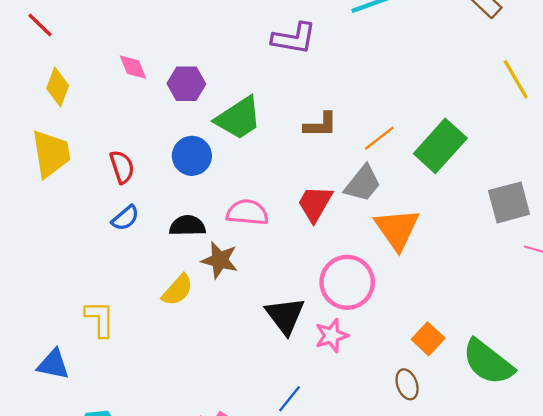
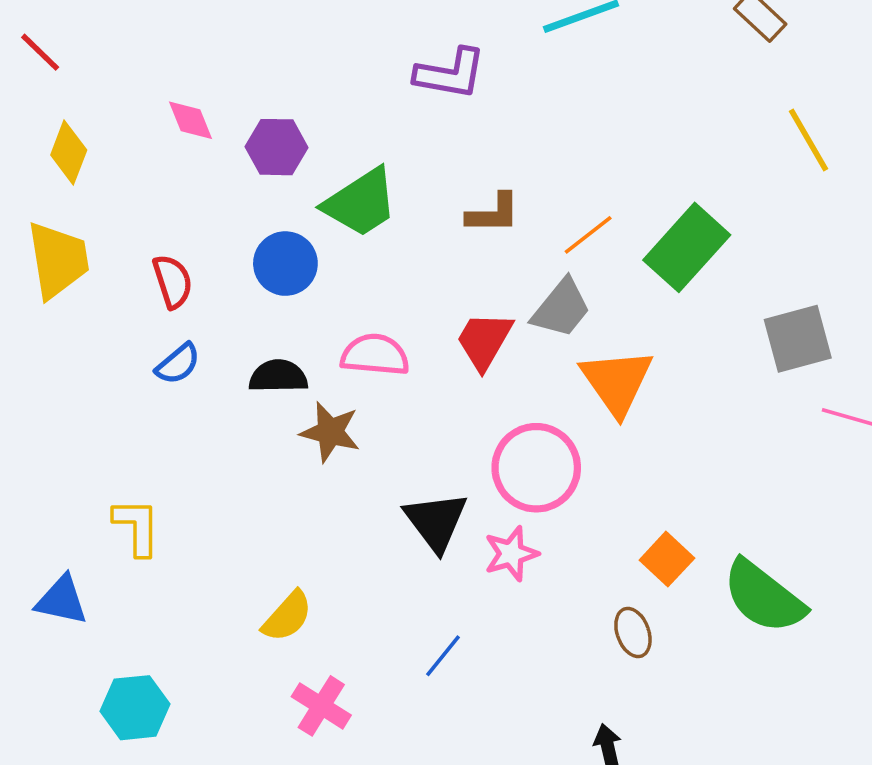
yellow semicircle: (177, 290) -> (287, 616), moved

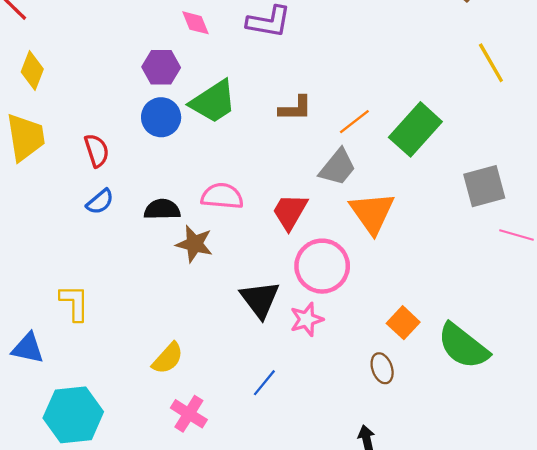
pink diamond: (191, 120) -> (195, 23), moved
blue circle: (285, 264) -> (161, 117), moved
red trapezoid: (484, 341) -> (290, 212), moved
cyan hexagon: (135, 708) -> (73, 415), size x1.4

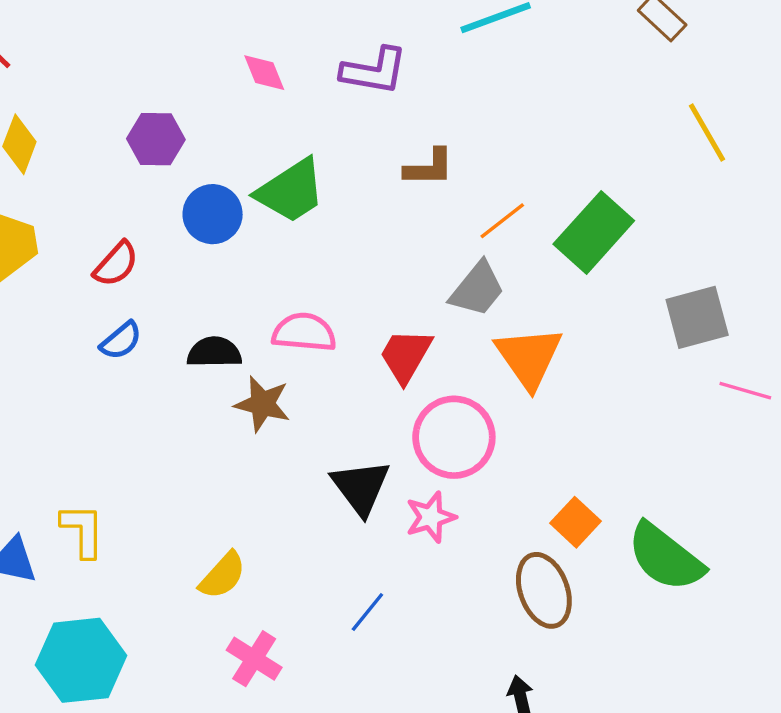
purple hexagon: (161, 67) -> (156, 139), moved
brown L-shape: (295, 108) -> (429, 167), moved
red semicircle: (97, 151) -> (116, 264), turned 60
yellow L-shape: (74, 303) -> (83, 530), moved
brown ellipse: (382, 368) -> (544, 590), size x1.6

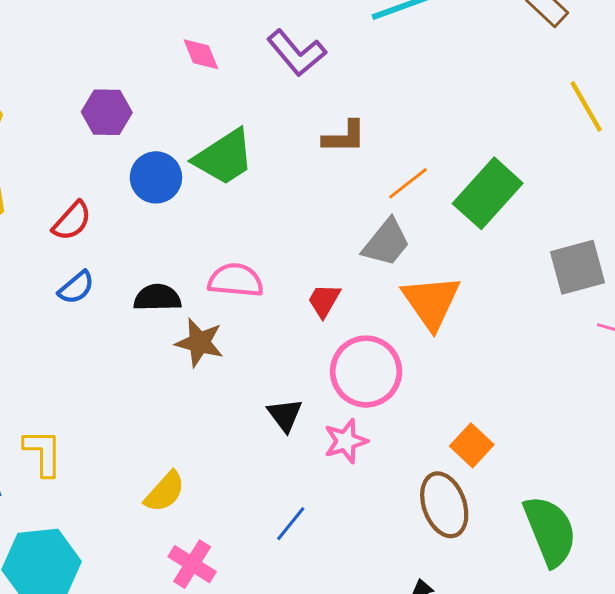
purple L-shape: (374, 71) -> (296, 53), turned 40
red trapezoid: (406, 356) -> (324, 301), size x0.7
black triangle: (361, 487) -> (285, 415), size x0.7
green semicircle: (665, 557) -> (550, 531), moved, turned -150

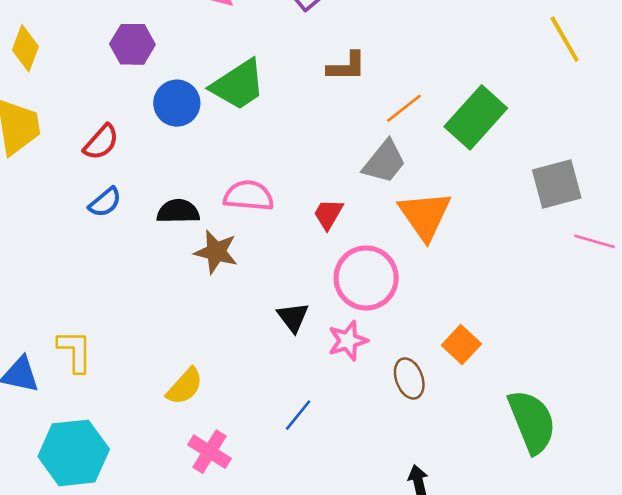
brown ellipse: (444, 505) -> (409, 379), moved, size x0.7

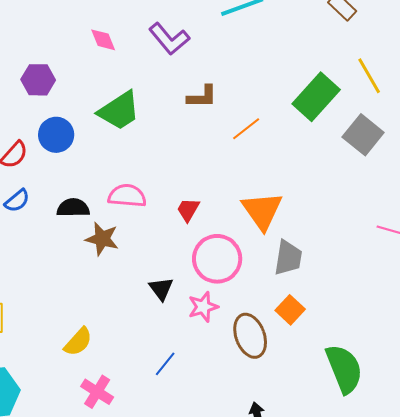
blue circle: (177, 103) -> (56, 135), moved
green rectangle: (476, 117) -> (316, 97), moved
gray trapezoid: (384, 162) -> (288, 258), moved, turned -30
gray square: (557, 184) -> (363, 135), moved, turned -36
brown ellipse: (409, 379) -> (250, 336), size x1.4

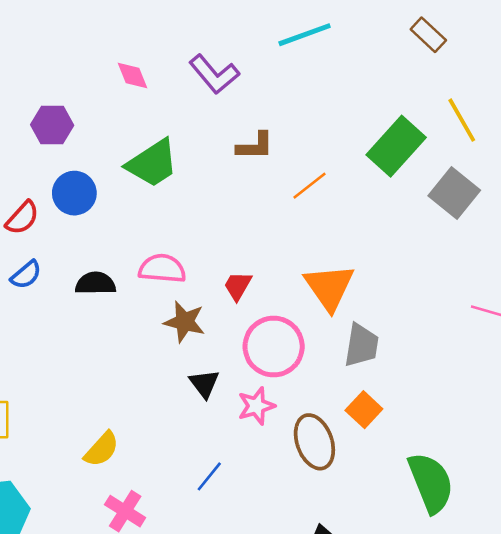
brown star: (102, 239) -> (184, 322), moved

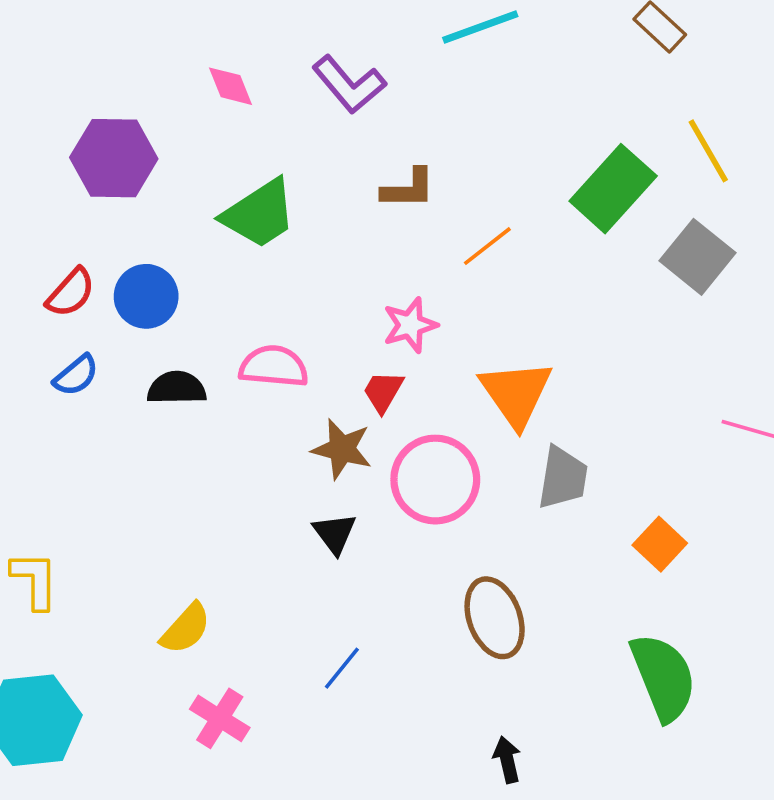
purple hexagon: (52, 125) -> (114, 158), size x1.4
blue circle: (74, 193) -> (146, 296), moved
brown star: (184, 322) -> (342, 449), moved
pink star: (256, 406) -> (410, 325), moved
orange square: (364, 410) -> (660, 544), moved

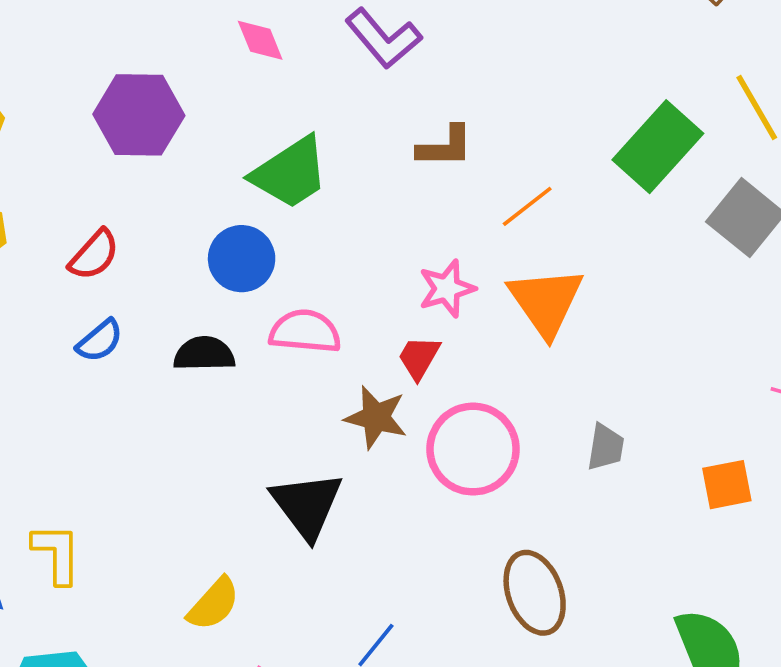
blue circle: (146, 296) -> (242, 259), moved
orange triangle: (516, 393) -> (546, 302), moved
gray trapezoid: (563, 478) -> (606, 447), size x0.7
black triangle: (335, 533) -> (307, 505), moved, size x1.6
orange square: (660, 544) -> (727, 485), moved, turned 36

